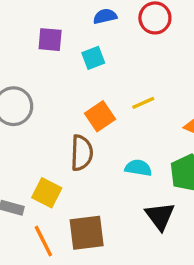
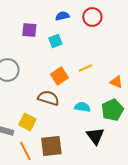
brown semicircle: (82, 153) -> (48, 98), turned -75

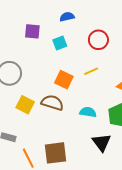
red circle: (92, 17) -> (98, 40), moved
orange square: (59, 76) -> (64, 80), turned -30
yellow square: (27, 122) -> (25, 105), moved

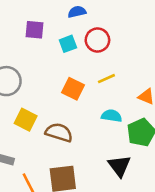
red circle: (98, 40) -> (97, 40), moved
brown semicircle: (52, 103) -> (59, 132), moved
cyan semicircle: (88, 112) -> (112, 116), moved

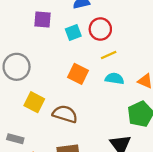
yellow line: (106, 79) -> (109, 55), moved
cyan semicircle: (112, 116) -> (115, 79), moved

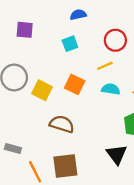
purple square: (43, 20) -> (25, 30), moved
red circle: (100, 29) -> (115, 40), moved
yellow square: (34, 102) -> (42, 90), moved

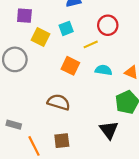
yellow line: (105, 66) -> (91, 44), moved
yellow square: (42, 90) -> (40, 37), moved
brown square: (65, 166) -> (62, 141), size x0.7

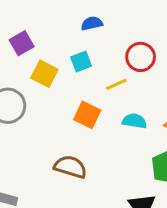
purple square: (24, 16) -> (22, 43), turned -35

